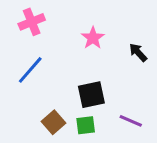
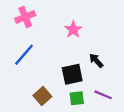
black arrow: (138, 52) -> (96, 60), moved
green square: (86, 125) -> (77, 98), moved

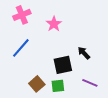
pink star: (73, 30) -> (54, 24), moved
green square: (77, 98) -> (58, 86), moved

